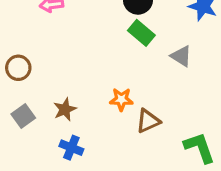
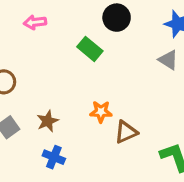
green rectangle: (141, 33) -> (90, 49), moved
gray triangle: (181, 56) -> (168, 60), moved

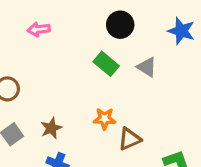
green rectangle: (90, 49) -> (106, 64), moved
gray triangle: (168, 60) -> (147, 67), moved

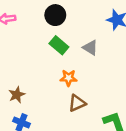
black circle: (120, 25) -> (55, 15), moved
orange star: (105, 119) -> (69, 78), moved

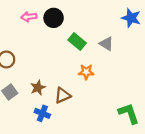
black circle: (55, 15) -> (54, 18), moved
brown triangle: (77, 103) -> (63, 95), moved

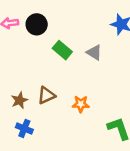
orange star: (86, 72) -> (81, 104), moved
brown triangle: (63, 95) -> (46, 95), moved

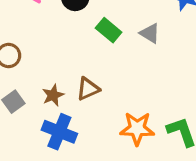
orange star: (81, 104) -> (137, 129), moved, size x1.5
blue cross: (24, 129) -> (59, 132), size x1.5

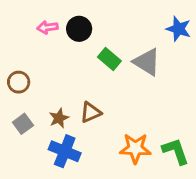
gray triangle: (150, 33) -> (147, 62), size x1.5

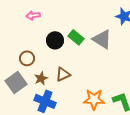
black circle: (79, 29) -> (55, 40), moved
brown circle: (19, 82) -> (27, 58), moved
gray square: (23, 124) -> (16, 82), size x1.5

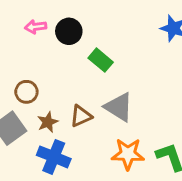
gray triangle: (102, 39) -> (119, 107), moved
black circle: (55, 40) -> (69, 31), moved

